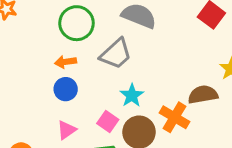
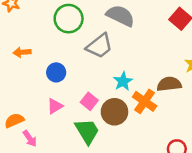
orange arrow: (65, 62) -> (22, 52), moved
cyan star: (132, 95) -> (123, 81), moved

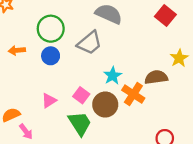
green circle: (69, 19) -> (51, 29), moved
blue circle: (56, 72) -> (51, 56), moved

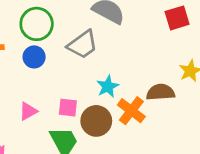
red square: (165, 15) -> (177, 18), turned 30
pink square: (81, 95) -> (68, 108), turned -35

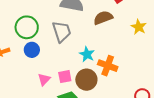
gray trapezoid: (83, 45) -> (62, 32), turned -55
brown semicircle: (161, 92) -> (103, 18), moved
pink triangle: (28, 111) -> (44, 79), moved

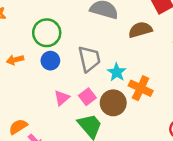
gray trapezoid: (62, 32) -> (89, 59), moved
pink square: (65, 77) -> (87, 97), turned -32

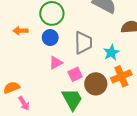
cyan star: (117, 72) -> (111, 52), moved
orange cross: (141, 88) -> (121, 76), turned 30
pink triangle: (62, 98) -> (56, 63), moved

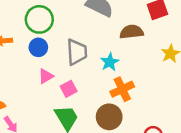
brown circle: (96, 84) -> (109, 117), moved

